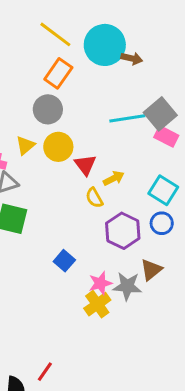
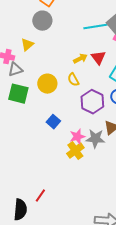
yellow circle: (58, 147) -> (47, 84), moved
red triangle: (85, 165) -> (98, 58), moved
yellow arrow: (114, 178) -> (80, 59), moved

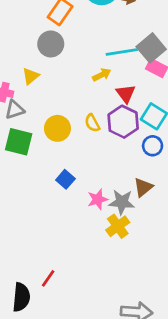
yellow arrow: (80, 59) -> (102, 75), moved
purple hexagon: (92, 102) -> (123, 122), moved
yellow cross: (75, 151) -> (118, 226), moved

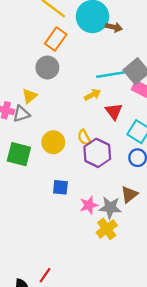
gray triangle: (15, 110) -> (21, 114), moved
purple hexagon: (123, 122) -> (97, 153), moved
blue square: (65, 179) -> (60, 187), turned -35

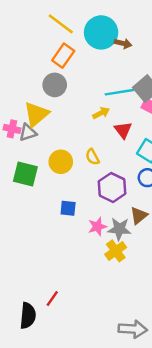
yellow triangle: (30, 96) -> (36, 114), size x1.6
purple hexagon: (97, 153) -> (112, 187), moved

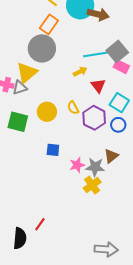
brown arrow: (123, 43) -> (98, 14), size x1.5
gray circle: (55, 85) -> (42, 48), size x1.4
purple hexagon: (112, 187) -> (94, 118), moved

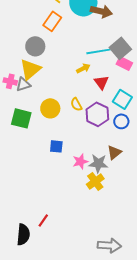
gray circle: (42, 48) -> (35, 46), moved, size x0.7

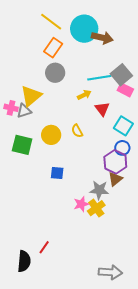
gray circle: (35, 46) -> (55, 73), moved
purple hexagon: (97, 114) -> (115, 162), moved
pink star: (80, 161) -> (81, 204), moved

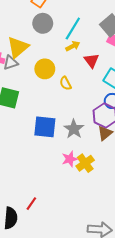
cyan line: (99, 78) -> (73, 28), moved, turned -50
yellow circle: (51, 135) -> (45, 69), moved
blue square: (57, 173) -> (45, 127), size x1.6
gray star: (99, 190) -> (74, 129), moved, turned 30

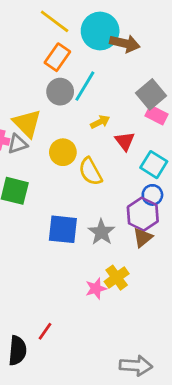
cyan line: (73, 28) -> (85, 86), moved
yellow triangle: (18, 47) -> (27, 123), turned -35
yellow semicircle: (66, 83) -> (90, 171), size x1.5
pink star: (70, 159) -> (96, 289), moved

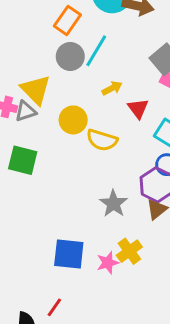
yellow semicircle: (90, 171) -> (102, 140), turned -44
blue square: (63, 229) -> (69, 254), moved

